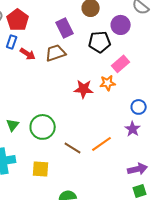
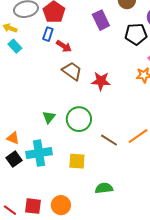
brown trapezoid: (56, 53) -> (72, 71), moved, turned 55
red star: (84, 89) -> (101, 81), moved

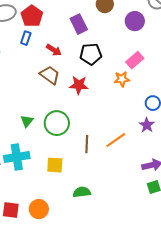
black pentagon: (136, 34) -> (91, 54), moved
red arrow: (64, 46) -> (54, 50), moved
brown line: (109, 140) -> (87, 144), turned 60

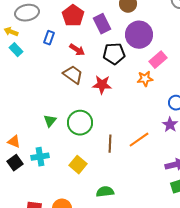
red pentagon: (32, 16) -> (73, 16), moved
purple circle: (135, 21) -> (139, 35), moved, size x1.4
cyan cross: (17, 157) -> (40, 157), size x0.7
yellow square: (55, 165) -> (78, 165), turned 36

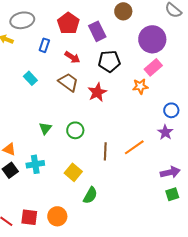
purple circle: (139, 35) -> (152, 39), moved
cyan rectangle: (16, 50) -> (30, 78), moved
red star: (102, 85) -> (97, 92), turned -30
green circle: (80, 123) -> (75, 130), size x0.7
green semicircle: (105, 192) -> (90, 195), moved, turned 126

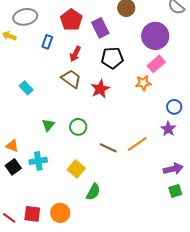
red arrow: (72, 57) -> (75, 54), turned 84
cyan rectangle: (30, 78) -> (26, 88), moved
brown line: (105, 151) -> (108, 148), turned -66

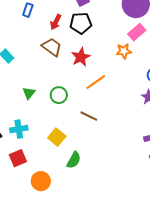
black pentagon: (112, 58) -> (81, 23), moved
orange line: (137, 144) -> (96, 82), moved
red square: (32, 214) -> (18, 158), moved, turned -30

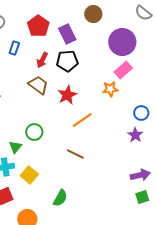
green triangle: (29, 93) -> (15, 147), moved
green circle: (59, 95) -> (34, 132), moved
yellow square: (57, 137) -> (29, 175), moved

